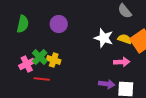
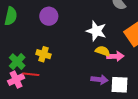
yellow semicircle: (125, 39) -> (103, 51), moved
green cross: (40, 57) -> (17, 62), moved
pink cross: (27, 64) -> (16, 80), moved

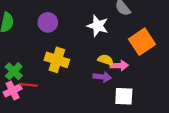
white star: (96, 31) -> (98, 26), moved
yellow cross: (44, 54) -> (57, 60), moved, size x1.5
purple arrow: (99, 80) -> (102, 77), moved

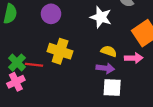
pink arrow: (119, 66) -> (134, 58), moved
red line: (29, 85) -> (34, 65), moved
white square: (124, 96) -> (112, 87), moved

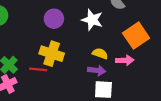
purple circle: (51, 14) -> (54, 19), moved
red line: (34, 65) -> (38, 69), moved

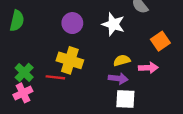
orange square: (136, 36) -> (160, 41), size x0.7
yellow semicircle: (100, 54) -> (122, 60), turned -35

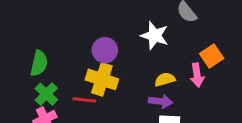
green semicircle: (17, 21) -> (39, 63), moved
purple circle: (72, 23) -> (105, 50), moved
pink arrow: (148, 68) -> (197, 75), moved, turned 84

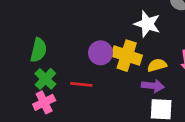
purple circle: (105, 50) -> (100, 53), moved
yellow cross: (102, 79) -> (127, 56), moved

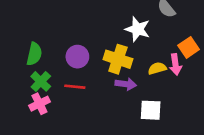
purple circle: (100, 53) -> (77, 57), moved
yellow semicircle: (157, 65) -> (157, 68), moved
purple arrow: (153, 86) -> (126, 84), moved

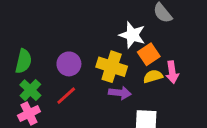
orange square: (189, 47) -> (149, 54), moved
red line: (75, 87) -> (66, 96), turned -48

